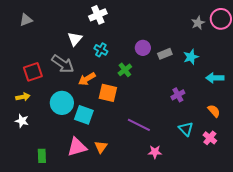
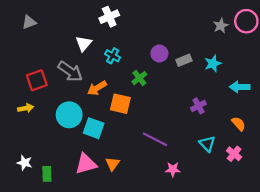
white star: (22, 121) -> (25, 163), moved

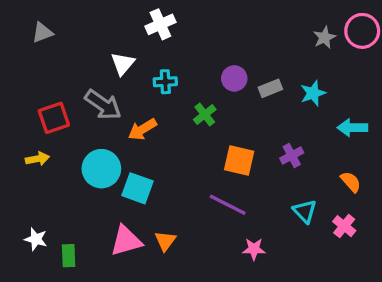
cyan cross: (113, 56) -> (165, 82), turned -32
orange square: (120, 104) -> (239, 160), moved

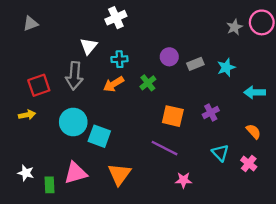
gray arrow: (103, 105) -> (74, 76), turned 60
orange arrow: (142, 129) -> (114, 84), moved
pink triangle: (126, 241) -> (76, 173), moved
orange triangle: (165, 241) -> (119, 174), size x1.5

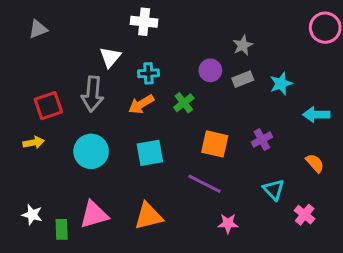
white cross: (116, 18) -> (144, 22), turned 30
gray star: (234, 27) -> (243, 45), moved
cyan square: (99, 136) -> (150, 153), moved, turned -30
pink cross: (249, 164) -> (305, 215), moved
orange triangle: (119, 174) -> (148, 216), turned 40

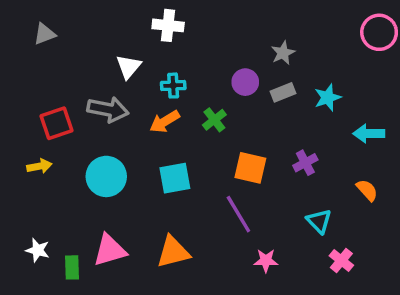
gray arrow: (93, 94) -> (108, 110), turned -84
purple line: (204, 184) -> (238, 214), turned 32
pink cross: (305, 215) -> (341, 261), moved

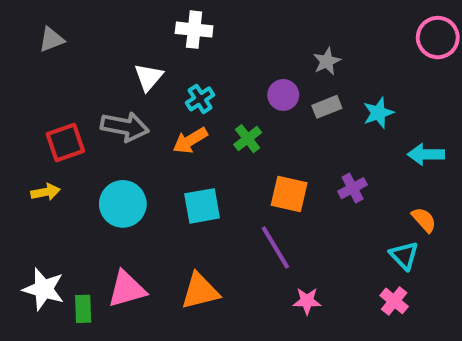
cyan cross: (173, 86) -> (200, 99), turned -30
cyan triangle: (319, 221) -> (404, 255), moved
white star: (38, 250) -> (44, 289), size x1.5

